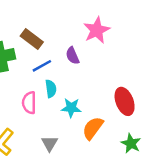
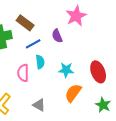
cyan star: (71, 108) -> (66, 70), moved
gray triangle: (50, 143) -> (39, 105), turned -32

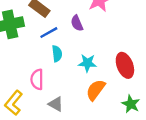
pink semicircle: (23, 73) -> (37, 79), moved

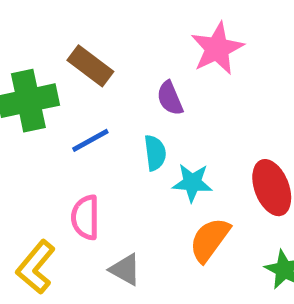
blue line: (49, 33) -> (90, 140), moved
cyan semicircle: (57, 54) -> (155, 153), moved

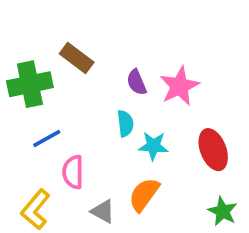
pink star: (217, 48) -> (180, 86), moved
blue line: (90, 140) -> (47, 138), moved
orange semicircle: (210, 240) -> (144, 195), moved

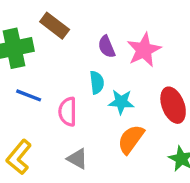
blue line: (47, 138) -> (29, 95), turned 50
pink semicircle: (73, 172) -> (68, 112), moved
orange semicircle: (144, 195) -> (131, 139), moved

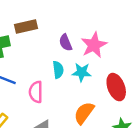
brown rectangle: (55, 26) -> (26, 27), turned -50
cyan star: (121, 102) -> (82, 72), moved

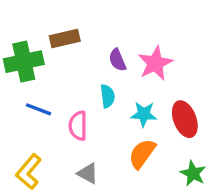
cyan star: (82, 72) -> (144, 114), moved

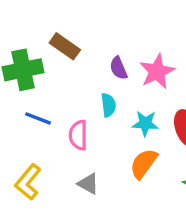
brown rectangle: (65, 39) -> (65, 46), turned 48

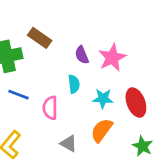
gray triangle: (88, 184) -> (69, 143), moved

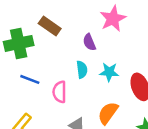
pink star: (112, 58) -> (113, 19), moved
cyan star: (103, 99) -> (109, 72), moved

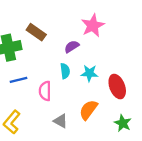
purple semicircle: (89, 42) -> (72, 47), turned 80
blue line: (30, 79) -> (18, 80), turned -35

